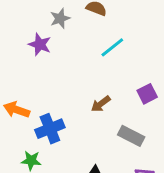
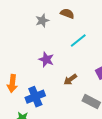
purple star: (40, 44) -> (46, 60), moved
orange arrow: (17, 110) -> (12, 84), turned -102

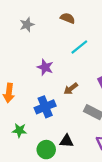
gray star: (42, 21) -> (27, 25), moved
blue cross: (35, 97) -> (45, 107), moved

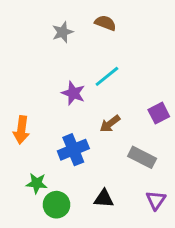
gray star: (27, 25) -> (63, 32), moved
cyan line: (79, 47) -> (107, 76), moved
green circle: (46, 150) -> (56, 205), moved

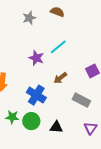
blue cross: (73, 150) -> (36, 95), turned -36
green circle: (56, 205) -> (31, 121), moved

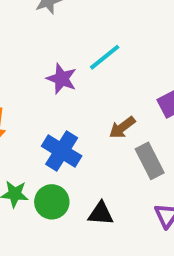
brown arrow: (60, 78) -> (122, 128), moved
gray rectangle: (81, 100) -> (150, 161), turned 36

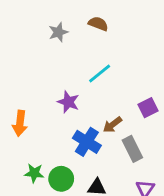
purple star: (62, 79) -> (68, 102), moved
blue cross: (62, 151) -> (87, 142), moved

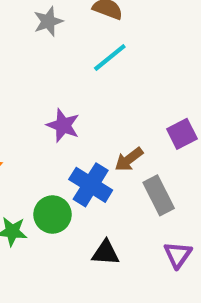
cyan line: (100, 73) -> (110, 57), moved
green circle: (61, 179) -> (52, 215), moved

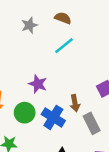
brown arrow: (129, 159) -> (75, 103), turned -63
green circle: (52, 215) -> (25, 113), moved

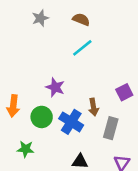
gray star: (29, 25) -> (40, 18), moved
gray rectangle: (92, 123) -> (111, 128), turned 42

